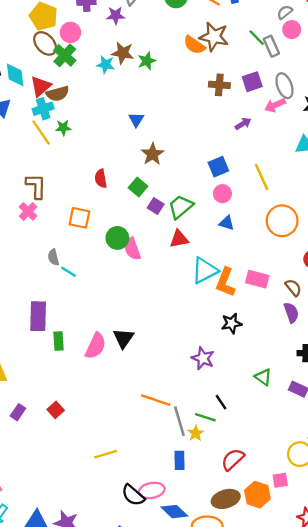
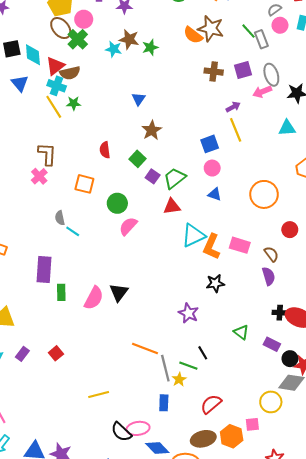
cyan cross: (43, 109) -> (57, 86), turned 36
yellow line: (262, 177) -> (236, 130), moved
pink semicircle: (132, 249) -> (128, 226), moved, turned 60

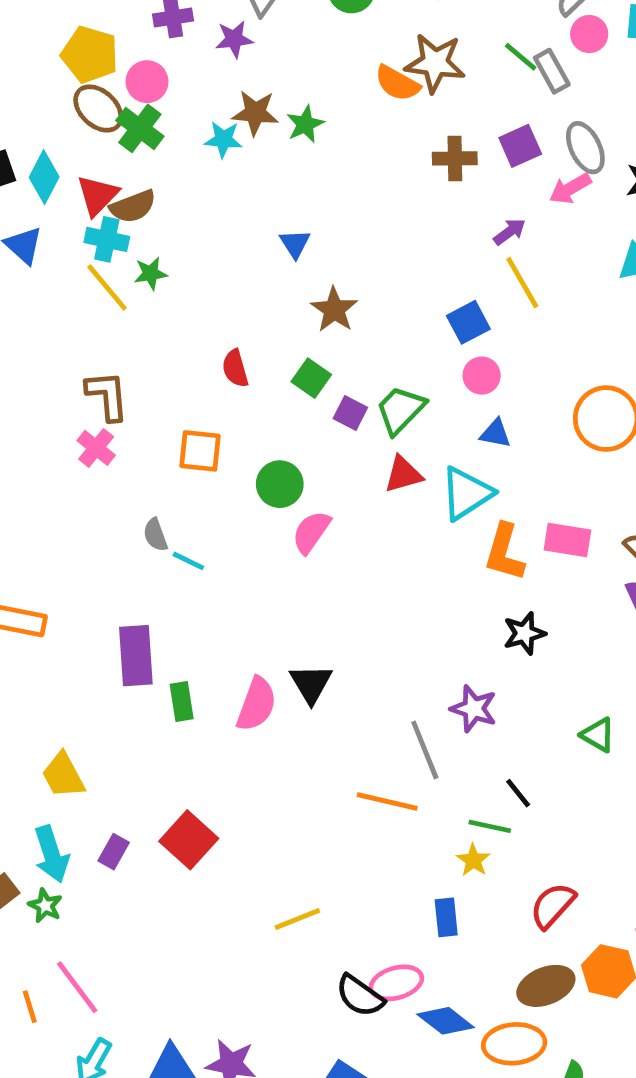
cyan diamond: (33, 55) -> (44, 177), turned 40
cyan triangle: (193, 235) -> (466, 493), moved
red square: (56, 353) -> (189, 840), size x1.6
gray line: (165, 368) -> (425, 750), moved

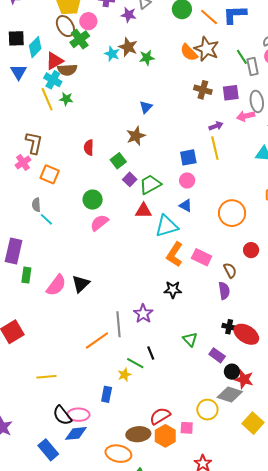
blue triangle: (295, 244) -> (146, 107), moved
orange square: (200, 451) -> (50, 174), moved
orange line: (387, 802) -> (97, 341), turned -65
red semicircle: (553, 906) -> (160, 416), moved
blue diamond: (446, 1021) -> (76, 433), moved, turned -60

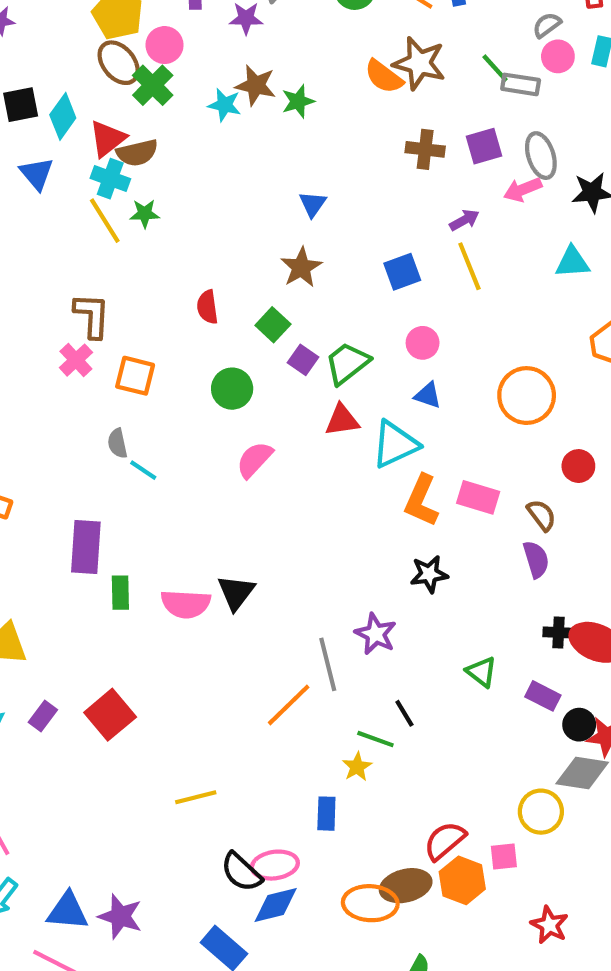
gray rectangle: (253, 67) -> (521, 84), turned -60
blue square: (188, 157) -> (402, 272), moved
green circle: (93, 200) -> (232, 389), moved
pink semicircle: (56, 285) -> (186, 604), turned 65
orange ellipse: (118, 454) -> (370, 903), moved

